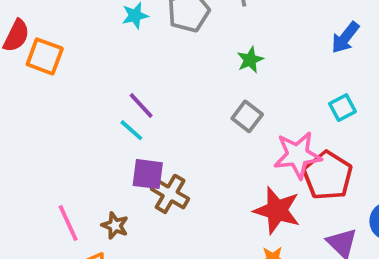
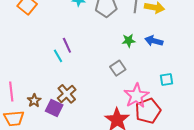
blue arrow: (345, 38) -> (154, 41), moved, turned 48
pink star: (298, 155) -> (136, 96), turned 30
purple square: (148, 174) -> (54, 108), moved

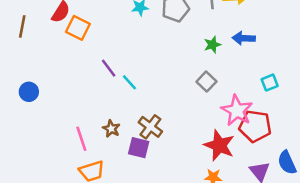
purple line: (67, 45) -> (109, 68), moved
brown star: (34, 101) -> (111, 129), moved
red pentagon: (148, 111) -> (255, 126), turned -30

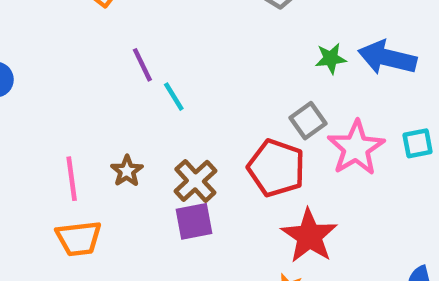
blue arrow: (244, 38) -> (387, 58), size x1.4
pink star: (237, 111) -> (356, 148), moved
red pentagon: (255, 126) -> (276, 168), moved
purple square: (139, 148) -> (194, 221), moved, turned -35

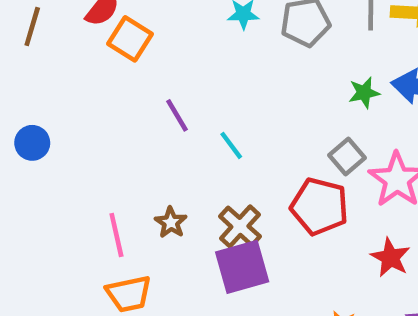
cyan line: (174, 97) -> (231, 145), moved
purple square: (194, 221) -> (242, 267), size x1.4
red star: (309, 236) -> (390, 257), moved, size x0.7

